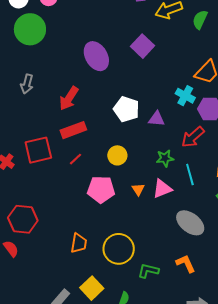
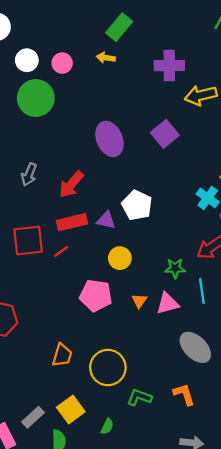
gray arrow: (27, 84) -> (29, 175), moved
purple triangle: (157, 119) -> (106, 220), moved
red line: (76, 159) -> (61, 251), moved

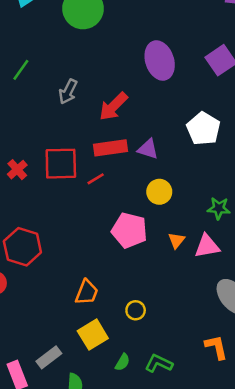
white pentagon: (137, 205) -> (203, 129), moved
yellow circle: (108, 368) -> (136, 310), size x0.5
green L-shape: (139, 397) -> (159, 363), moved
yellow square: (71, 409) -> (93, 335), moved
green semicircle: (107, 426) -> (122, 362), moved

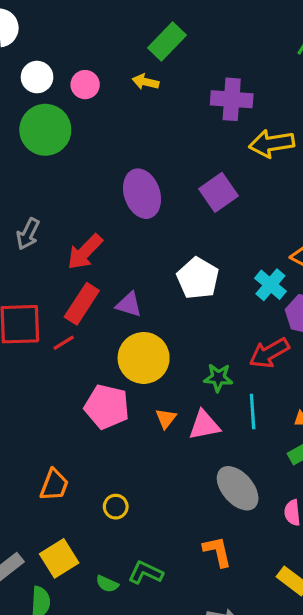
red rectangle: (110, 148) -> (82, 304), turned -48
yellow circle: (159, 192) -> (144, 358), size x1.6
yellow square: (93, 335) -> (59, 558), moved
green semicircle: (122, 362) -> (107, 584), moved, turned 84

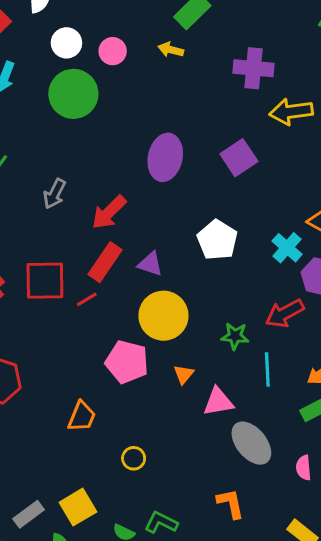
purple ellipse: (142, 194) -> (165, 157), turned 30
pink triangle: (204, 425) -> (218, 402), moved
orange trapezoid: (54, 485) -> (82, 416), moved

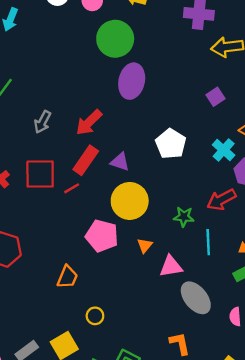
green circle: (73, 94) -> (115, 39), moved
purple square: (239, 158) -> (215, 97), moved, size x0.7
gray arrow: (55, 194) -> (43, 122), moved
yellow circle: (134, 458) -> (95, 316), moved

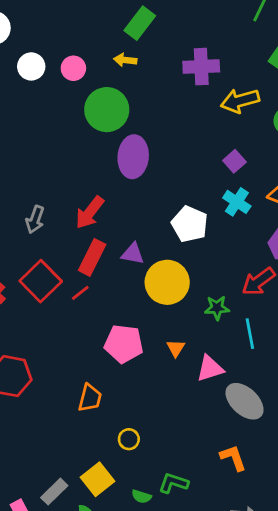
cyan cross: (224, 150) -> (237, 202), moved
red square: (40, 174) -> (41, 281), turned -36
yellow circle: (130, 201) -> (167, 282), moved

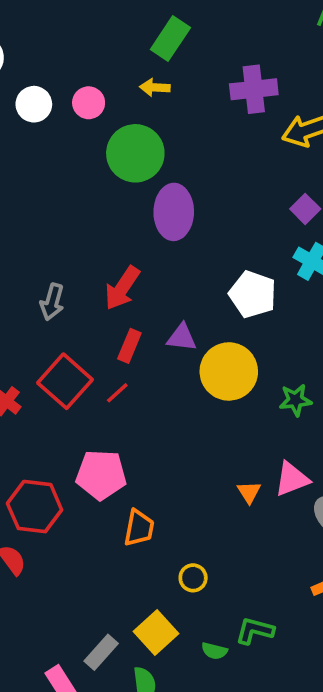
red rectangle: (92, 257) -> (129, 346), size x0.7
pink pentagon: (124, 344) -> (101, 475), moved
orange triangle: (176, 348) -> (249, 492), moved

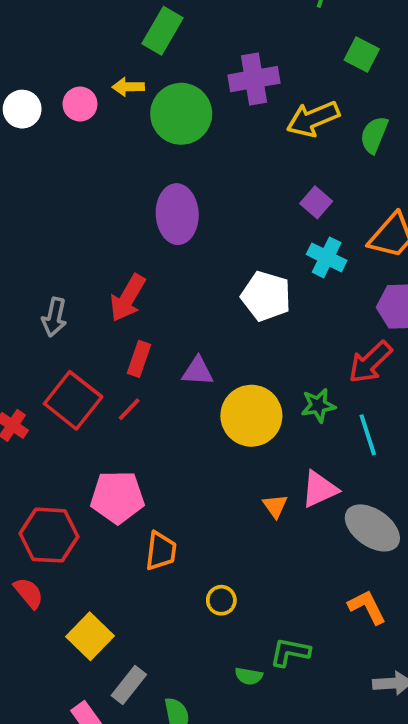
yellow arrow: (155, 87) -> (128, 87), moved
green circle: (135, 153) -> (181, 114), moved
purple triangle: (182, 337) -> (198, 371), moved
yellow circle: (229, 371) -> (251, 416), moved
yellow square: (156, 633) -> (90, 636), moved

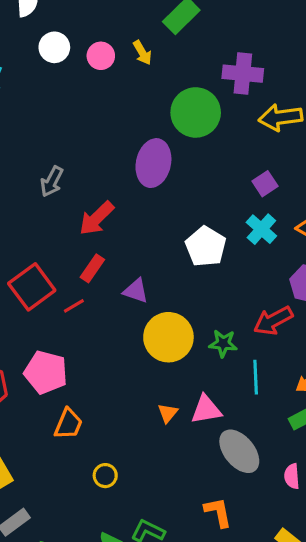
yellow arrow: (128, 87) -> (142, 53), turned -135
green circle: (181, 114) -> (196, 112), moved
gray arrow: (54, 317) -> (52, 182), moved

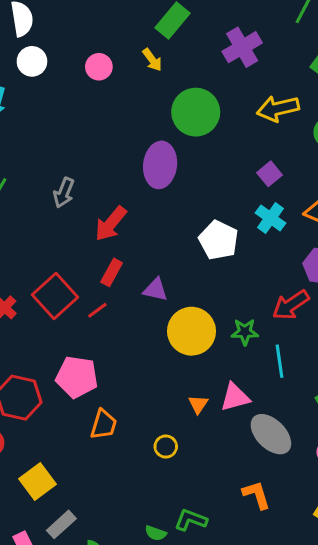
white circle: (54, 47) -> (32, 61), moved
yellow arrow: (142, 53) -> (152, 60), moved
purple cross: (243, 74) -> (242, 47), moved, turned -30
yellow circle: (105, 476) -> (166, 447), moved

